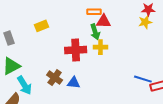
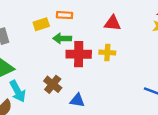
orange rectangle: (94, 12) -> (65, 15), moved
green arrow: (95, 32) -> (62, 38), moved, turned 105
blue triangle: (74, 83) -> (77, 100), moved

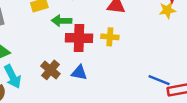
blue triangle: (77, 100) -> (79, 73), moved

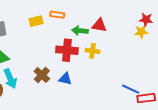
green arrow: (62, 21) -> (80, 31), moved

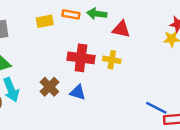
green arrow: (80, 31) -> (97, 14), moved

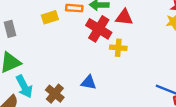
red cross: (81, 58) -> (99, 29), moved, turned 30
brown cross: (49, 87) -> (55, 94), moved

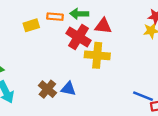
yellow cross: (118, 48) -> (97, 55), size x1.5
brown cross: (55, 94) -> (47, 89), moved

